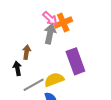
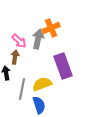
pink arrow: (50, 18) -> (19, 41), moved
gray line: (34, 85) -> (22, 89), turned -50

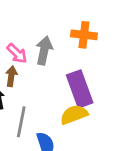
orange cross: (51, 28) -> (84, 35), moved, turned 30
yellow semicircle: (42, 84) -> (74, 115), moved

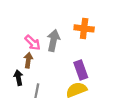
purple rectangle: (80, 89) -> (81, 70), size x0.7

